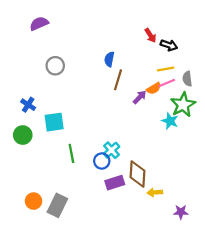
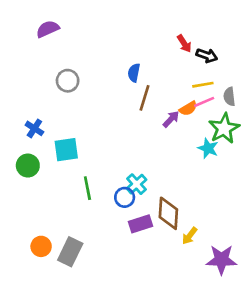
yellow arrow: (155, 192) -> (190, 236), turned -48
purple star: (181, 212) -> (221, 260), size x1.6

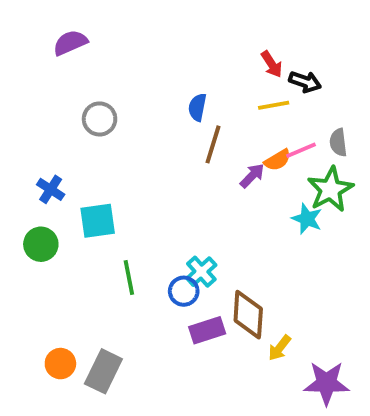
yellow line: (203, 85) -> (274, 105), moved

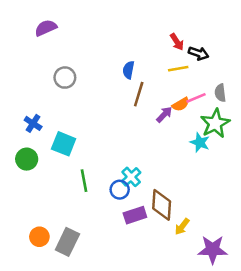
cyan square: (98, 221) -> (64, 144), turned 30

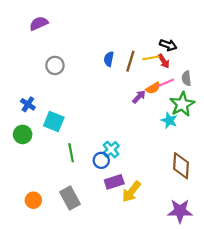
red arrow: (177, 42) -> (164, 61), moved
brown line: (139, 94) -> (130, 61), moved
brown diamond: (162, 205) -> (181, 166), moved
yellow arrow: (182, 227) -> (131, 192), moved, size x1.5
gray rectangle: (67, 242) -> (70, 198), moved, turned -55

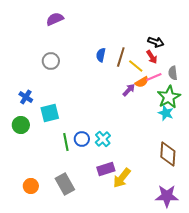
purple semicircle: (39, 23) -> (55, 19), moved
yellow line: (151, 58) -> (136, 66), moved, turned 49
cyan star: (169, 120) -> (166, 113), moved
cyan square: (54, 122) -> (50, 113), turned -36
blue circle: (101, 160) -> (82, 139), moved

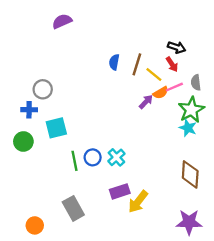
gray circle: (51, 61) -> (43, 89), moved
blue cross: (26, 97) -> (29, 110), turned -32
orange circle: (31, 186) -> (35, 225), moved

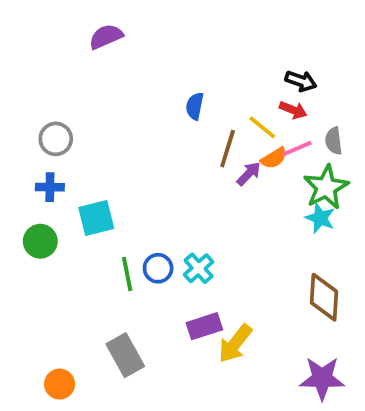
brown line: (137, 64) -> (228, 149), moved
red arrow: (172, 64) -> (293, 110), turned -35
gray circle: (43, 89) -> (56, 139), moved

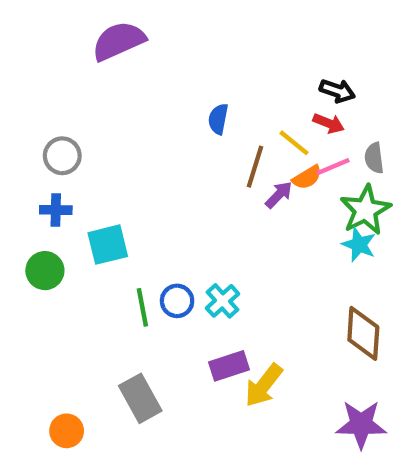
purple semicircle: (106, 37) -> (119, 41), size x1.4

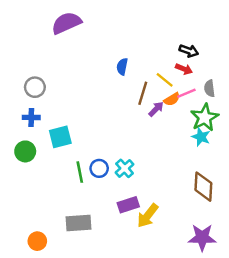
gray rectangle: (140, 398) -> (79, 223), turned -65

